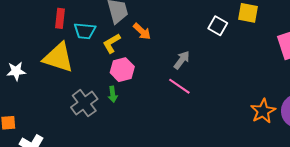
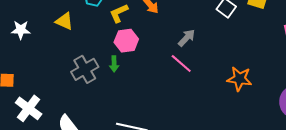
yellow triangle: (58, 58) -> (64, 21), size x0.6
orange star: (263, 111) -> (239, 79), moved, turned 30

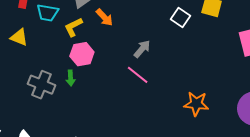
gray cross: (85, 69) -> (41, 85), turned -36
orange star: (239, 79) -> (196, 104), moved

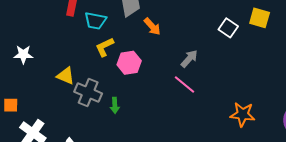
yellow L-shape: (73, 27) -> (105, 47), moved
yellow triangle: (19, 37) -> (66, 76), moved
green arrow: (71, 78) -> (115, 105), moved

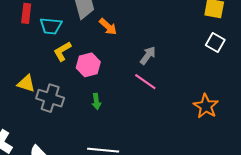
white square: (228, 28) -> (215, 43), moved
green arrow: (115, 105) -> (96, 101), moved
orange star: (243, 114) -> (206, 106), turned 30

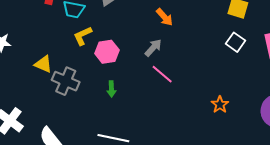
orange arrow: (108, 27) -> (164, 17), moved
gray arrow: (148, 55) -> (153, 48), moved
orange star: (206, 106) -> (220, 105), size x0.7

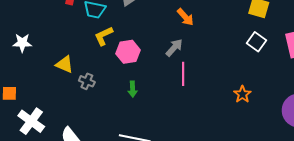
pink line: (162, 74) -> (183, 74), turned 50
gray cross: (66, 81) -> (87, 81), size x0.6
orange star: (220, 105) -> (242, 94), moved

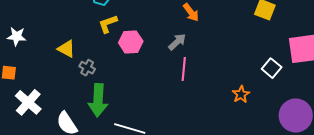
white square: (256, 42) -> (272, 68), moved
white star: (22, 43) -> (17, 36), moved
green arrow: (133, 89) -> (98, 100), moved, size x2.0

